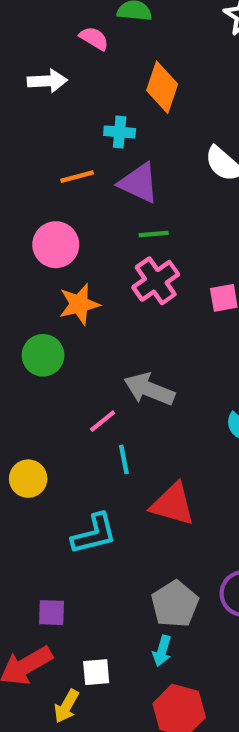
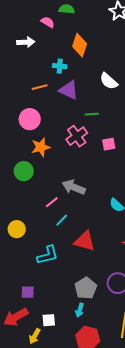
green line: (154, 234) -> (92, 114), moved
cyan line: (124, 459) -> (62, 220), turned 56

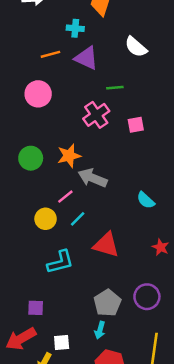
orange star: (41, 147) -> (69, 156), moved
yellow circle: (17, 229) -> (46, 219), moved

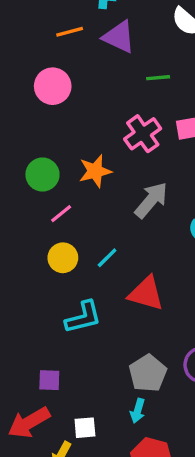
pink cross: (96, 115) -> (143, 134), moved
gray arrow: (93, 178) -> (151, 200), moved, turned 108
pink line: (65, 197) -> (61, 214), moved

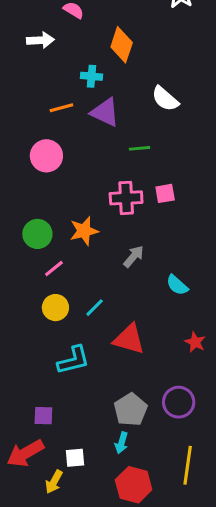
pink cross: (143, 134) -> (126, 198), turned 32
gray arrow: (151, 200) -> (134, 256), size x0.7

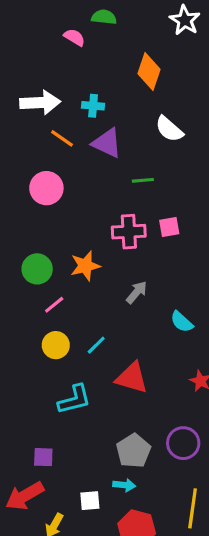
white arrow: (40, 40) -> (40, 103), moved, size x1.4
orange diamond: (122, 45) -> (149, 72), moved
orange line: (61, 108) -> (62, 138), turned 50
cyan arrow: (122, 443) -> (124, 485), turned -100
white square: (75, 458) -> (90, 501), moved

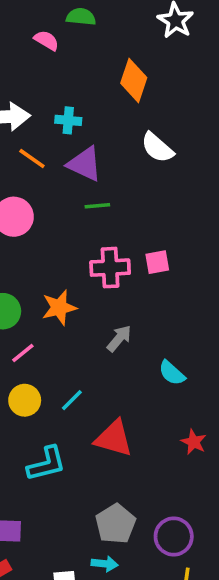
green line: (143, 180) -> (97, 206), moved
purple circle: (183, 443) -> (174, 536), moved

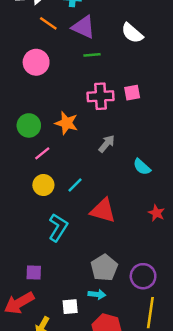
white semicircle: (157, 148) -> (132, 33), moved
orange star: (59, 308) -> (67, 123), turned 30
cyan L-shape: (46, 464) -> (58, 228), turned -44

